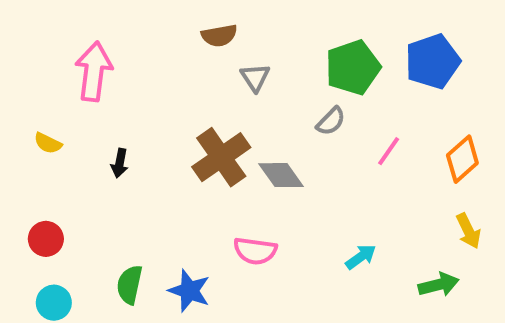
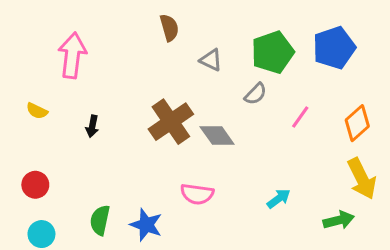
brown semicircle: (219, 36) -> (169, 28), turned -96
gray triangle: (255, 77) -> (211, 60), moved, turned -30
yellow arrow: (468, 231) -> (362, 179), size x1.5

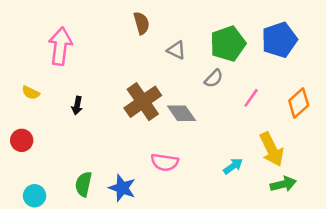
yellow arrow: (362, 179) -> (272, 149), moved
red circle: (35, 185) -> (22, 140), moved

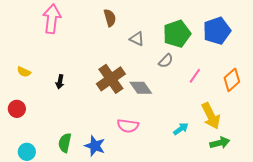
pink arrow: (60, 46) -> (52, 19), moved

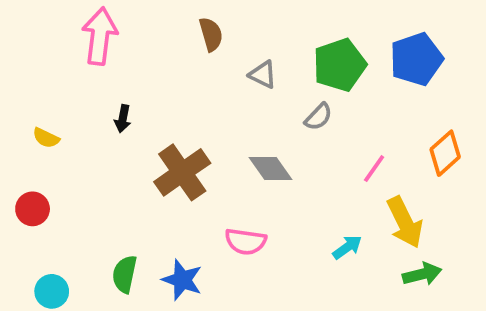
pink line: (195, 76) -> (374, 169), moved
brown cross: (111, 79) -> (182, 172), moved
black arrow: (60, 82) -> (123, 119), moved

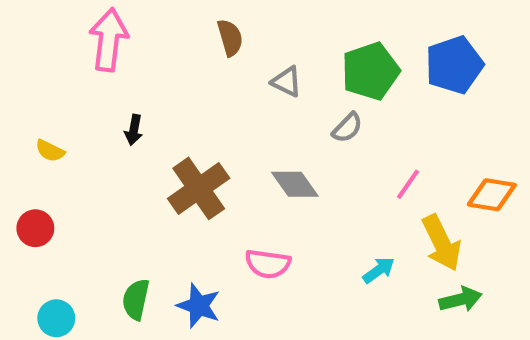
orange diamond: (445, 153) -> (492, 195), moved, turned 51

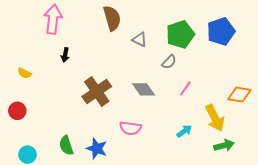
brown semicircle: (230, 38) -> (112, 18), size x1.4
black arrow: (134, 130) -> (65, 55), moved
pink line: (408, 184) -> (185, 88), moved
green semicircle: (136, 299) -> (66, 145), turned -30

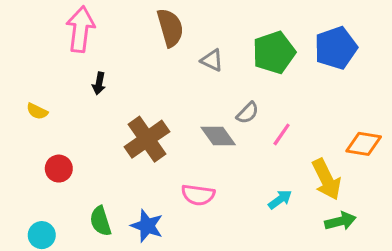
gray semicircle: (169, 62) -> (248, 113), moved
red circle: (17, 111) -> (59, 169), moved

